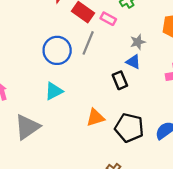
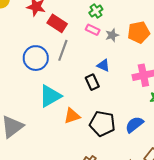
pink rectangle: (108, 19) -> (93, 30), moved
gray star: (138, 42) -> (112, 35), moved
cyan triangle: (54, 91) -> (50, 96), moved, size x1.4

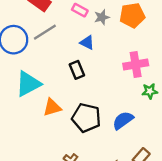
gray line: (63, 50) -> (45, 32), turned 35
blue triangle: (103, 65) -> (87, 43), moved

